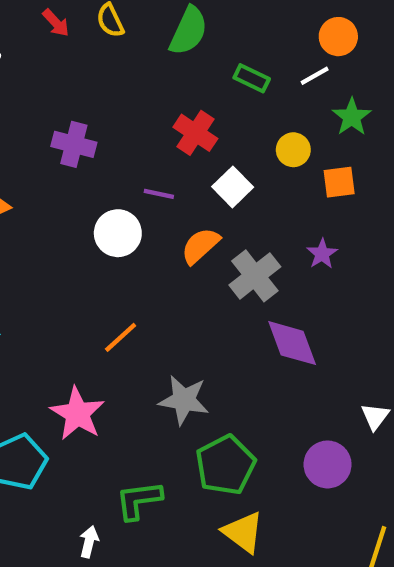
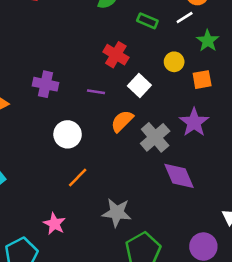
purple cross: (74, 144) -> (46, 84), moved
white circle: (118, 233) -> (68, 134), moved
purple star: (322, 254) -> (194, 122), size x1.6
pink star: (77, 414) -> (54, 224), size x0.7

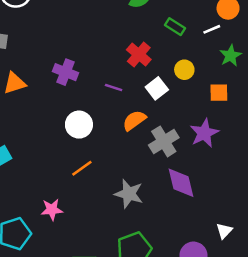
yellow circle: (174, 62) -> (184, 70), moved
gray star: (117, 213) -> (129, 194), moved
pink star: (54, 224) -> (52, 210), turned 30

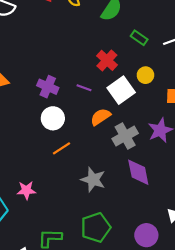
purple cross: (66, 72) -> (48, 87), moved
white square: (157, 88) -> (121, 90), size x1.4
orange line: (82, 168) -> (62, 148), moved

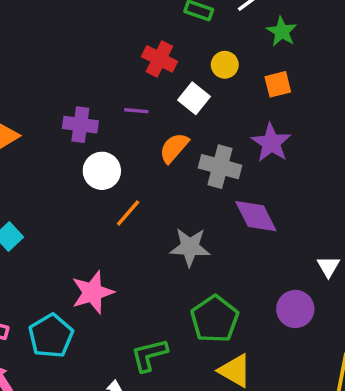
white square: (121, 90) -> (194, 98), size x0.7
gray cross: (125, 136) -> (220, 167), turned -30
pink star: (26, 190) -> (93, 292), size x1.4

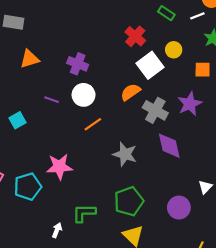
white square: (194, 98) -> (150, 65), size x1.4
purple line: (136, 111) -> (52, 100), moved

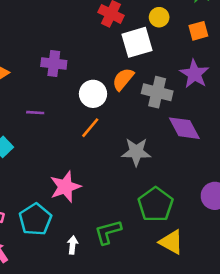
white square: (150, 65) -> (137, 42), turned 36
white circle: (84, 95) -> (93, 94), moved
white arrow: (57, 230) -> (73, 245), moved

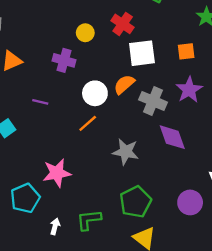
yellow circle: (159, 17) -> (85, 33), moved
orange square: (198, 31) -> (186, 51), moved

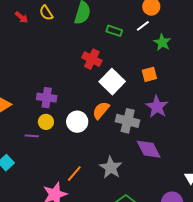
yellow circle: (85, 33) -> (46, 122), moved
white square: (142, 53) -> (112, 82), turned -30
orange line: (88, 123) -> (74, 174), moved
gray star: (126, 152) -> (111, 168), turned 30

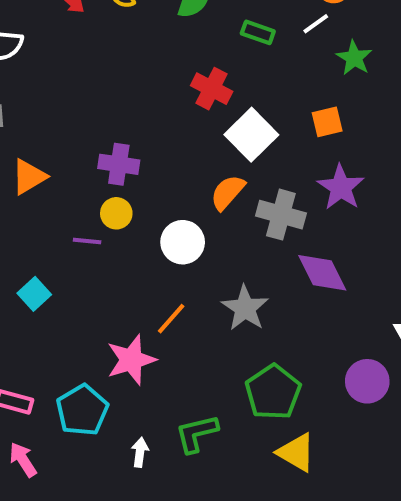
white circle: (77, 122) -> (183, 242), moved

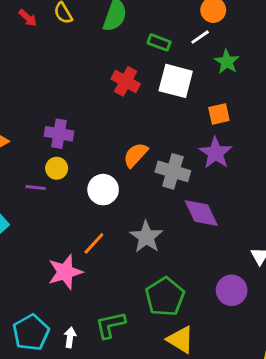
orange square: (327, 122) -> (219, 114), moved
white square: (251, 135) -> (176, 81), moved, turned -32
cyan pentagon: (82, 410) -> (31, 333), moved

